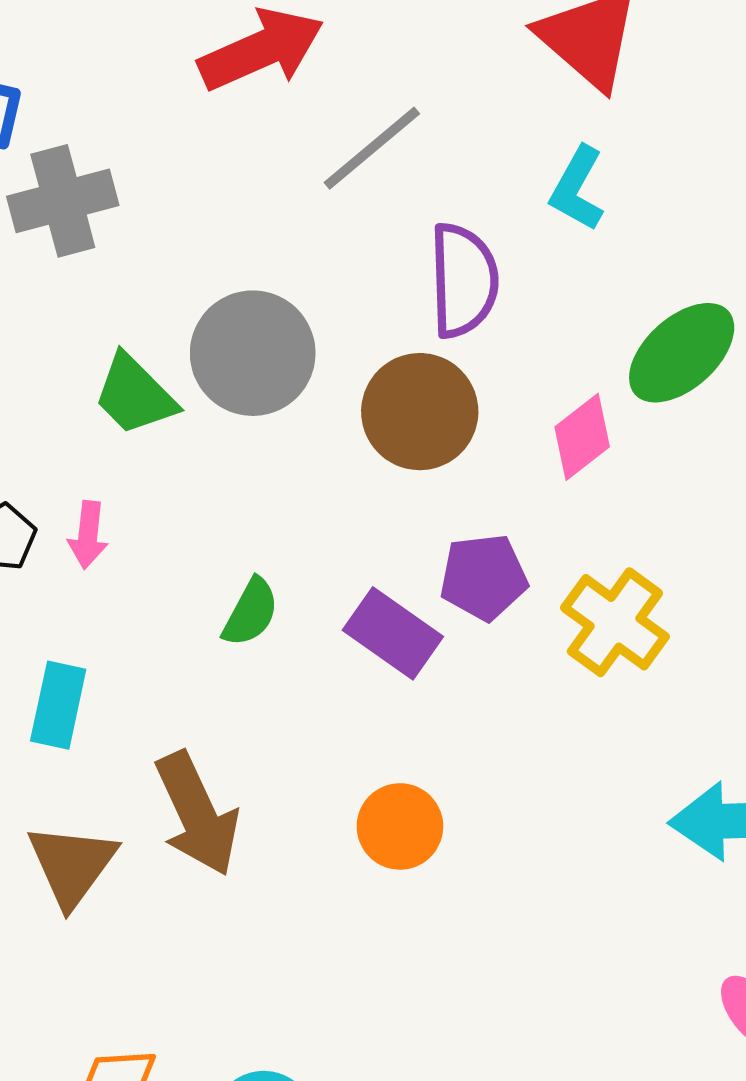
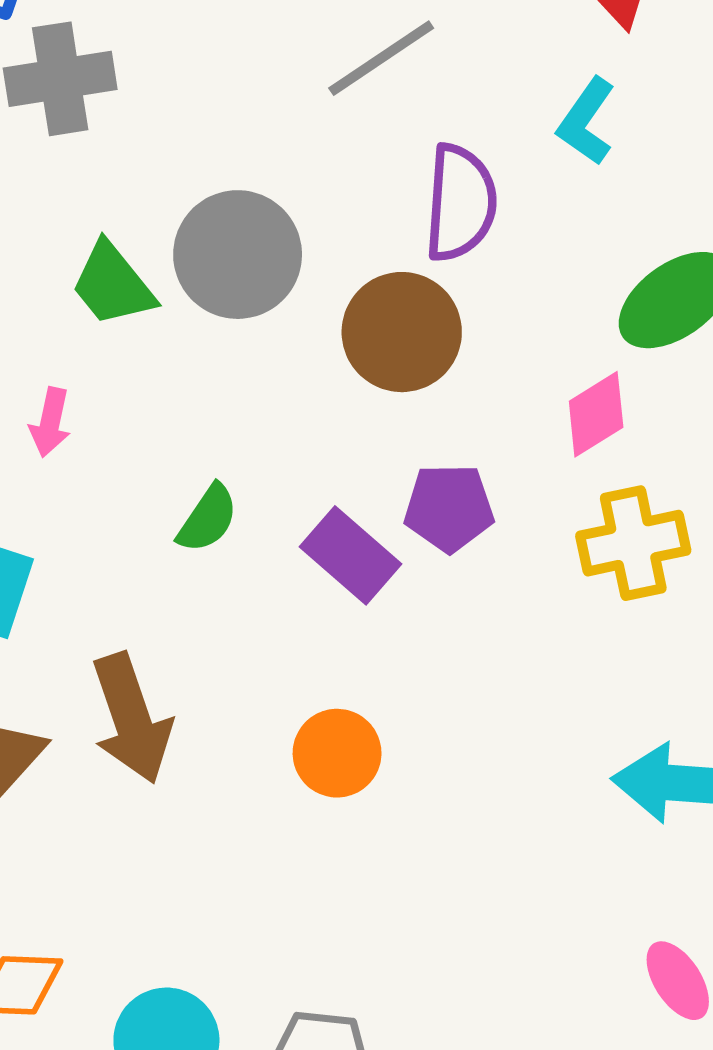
pink diamond: (582, 437) -> (596, 414), moved
yellow cross: (615, 622) -> (633, 543), moved, turned 36

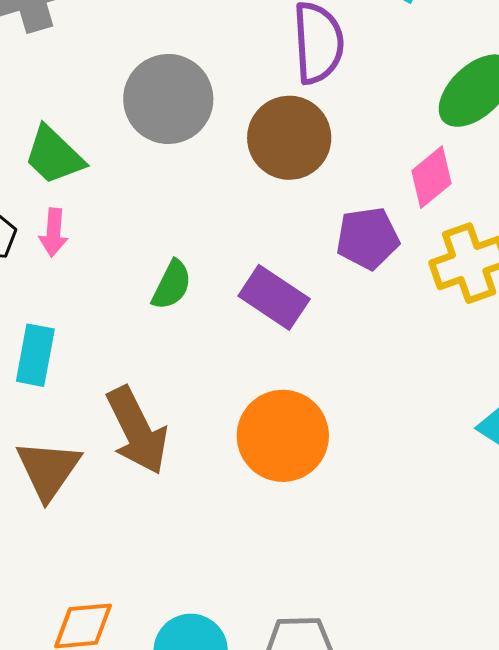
green trapezoid: (113, 284) -> (54, 155), moved
purple pentagon: (449, 508) -> (368, 238), moved
orange circle: (337, 753) -> (283, 436), size x1.5

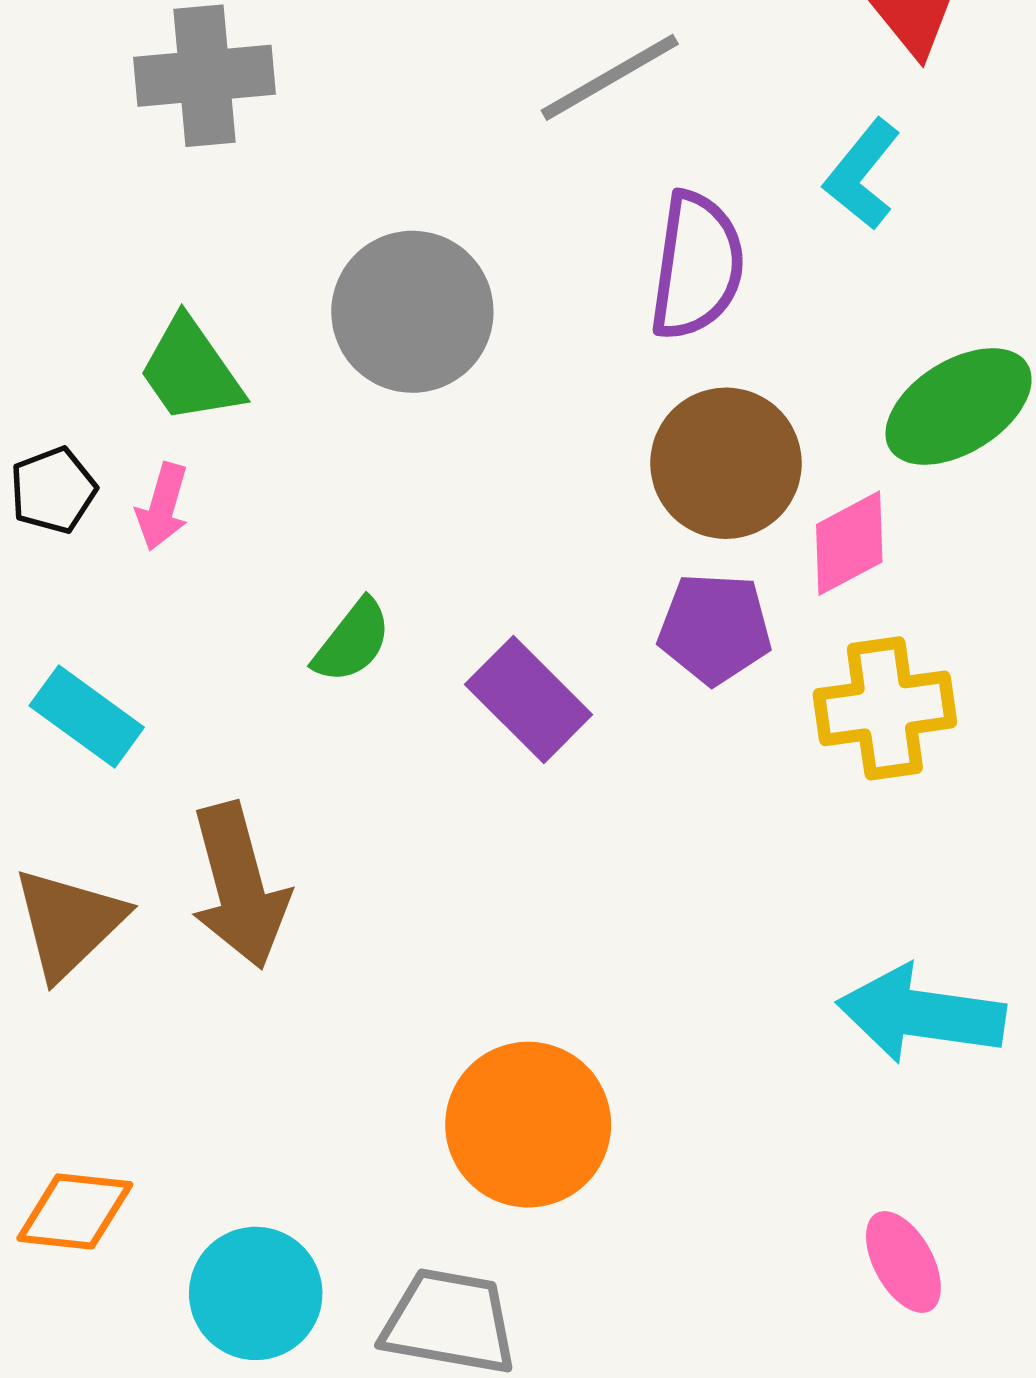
brown circle: (289, 138) -> (726, 463), moved
cyan rectangle: (35, 355) -> (87, 717), turned -76
orange circle: (283, 436) -> (528, 1125), moved

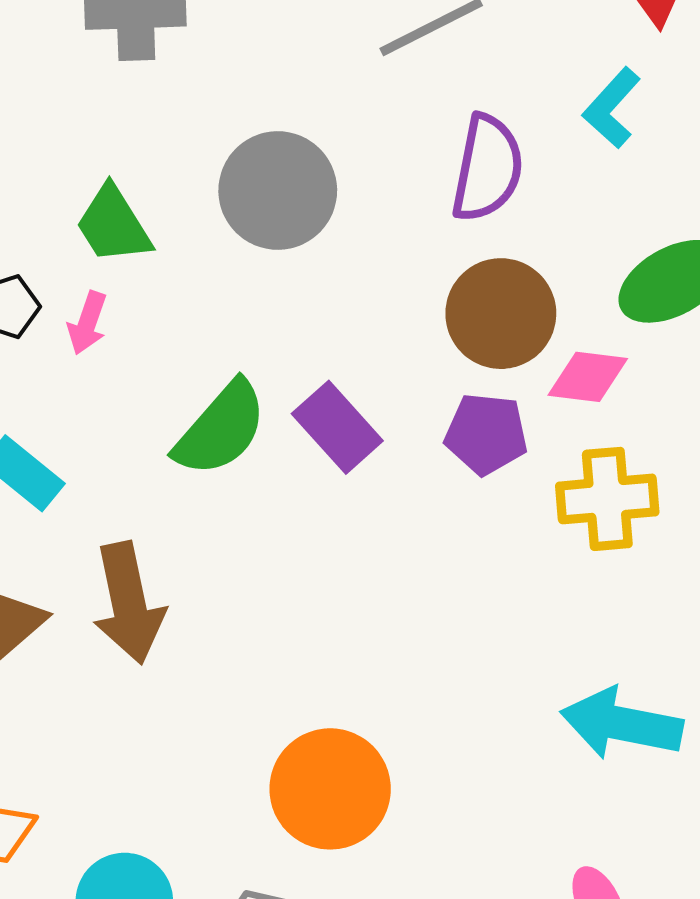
pink diamond: (849, 543) -> (588, 377), turned 32
green semicircle: (352, 641) -> (221, 429), size x1.6
purple rectangle: (529, 700) -> (337, 427), moved

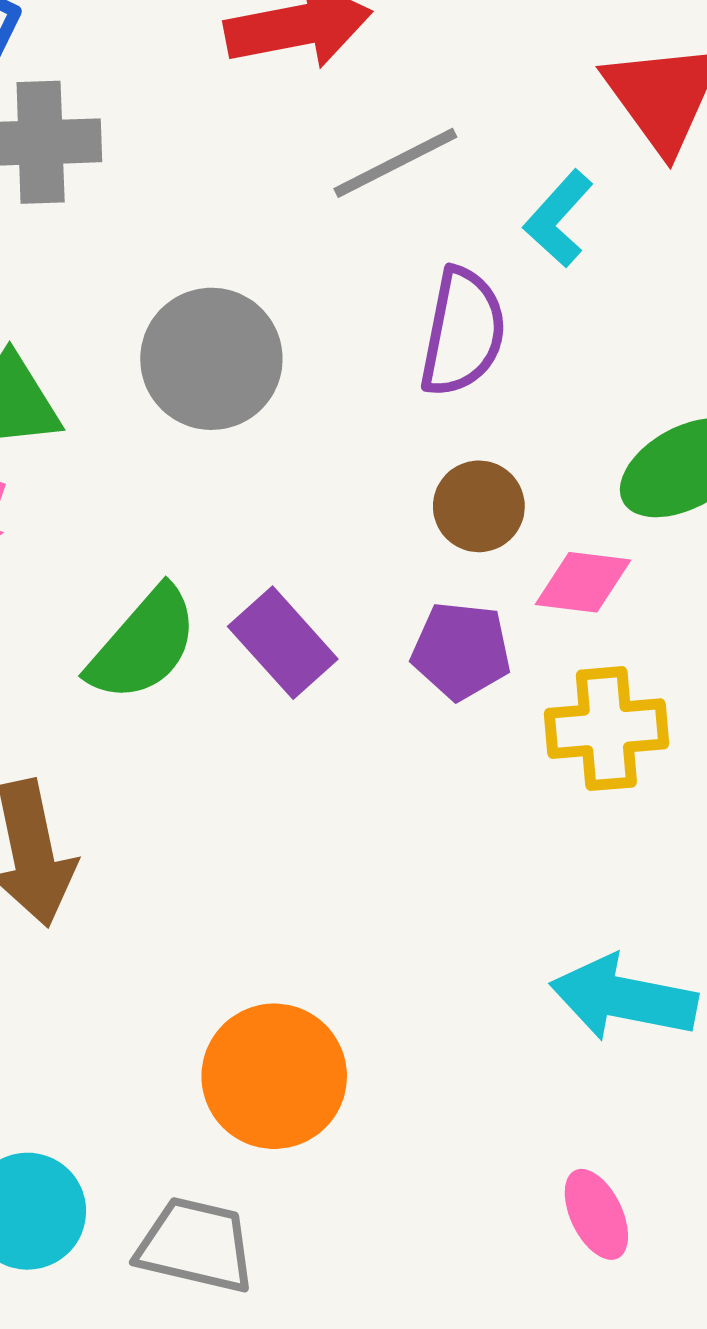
cyan L-shape: (612, 108) -> (558, 219), moved
brown circle: (501, 314) -> (479, 506), size x0.7

